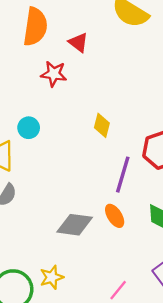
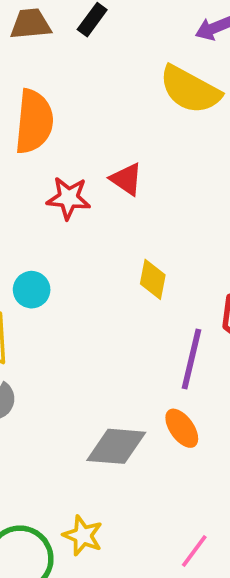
red triangle: (78, 42) -> (126, 179), moved
yellow star: (52, 277) -> (83, 536), turned -30

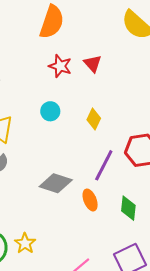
cyan circle: (32, 290) -> (50, 111), moved
gray diamond: (116, 446) -> (56, 183), moved

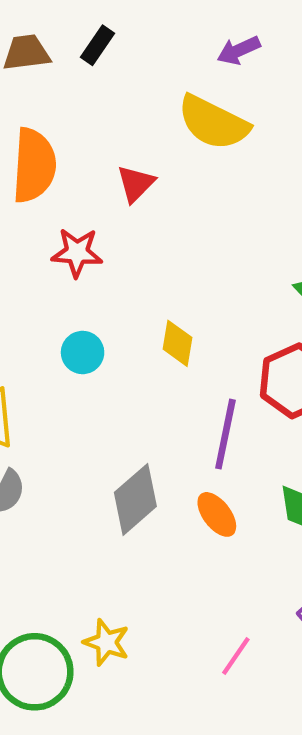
red triangle: (93, 64) -> (136, 184), moved, turned 42
gray diamond: (56, 183) -> (135, 499), turned -44

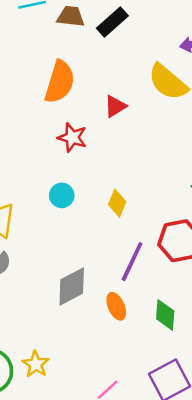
black rectangle: (97, 45) -> (112, 22), size x1.4

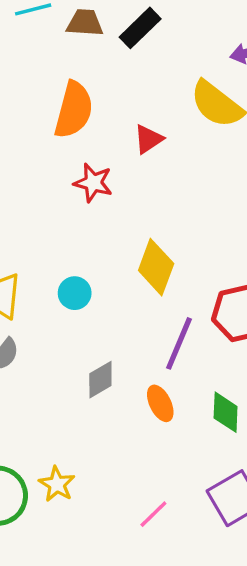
cyan circle: (62, 195) -> (75, 293), moved
yellow diamond: (117, 203) -> (156, 267), size x1.5
gray diamond: (72, 287) -> (100, 380), size x0.7

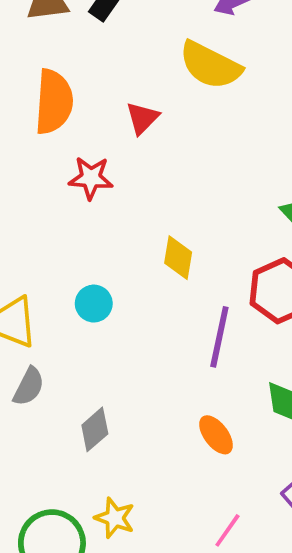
yellow diamond: (156, 267) -> (178, 258), size x0.7
gray diamond: (100, 380) -> (95, 429), moved
orange ellipse: (160, 403) -> (216, 435), moved

